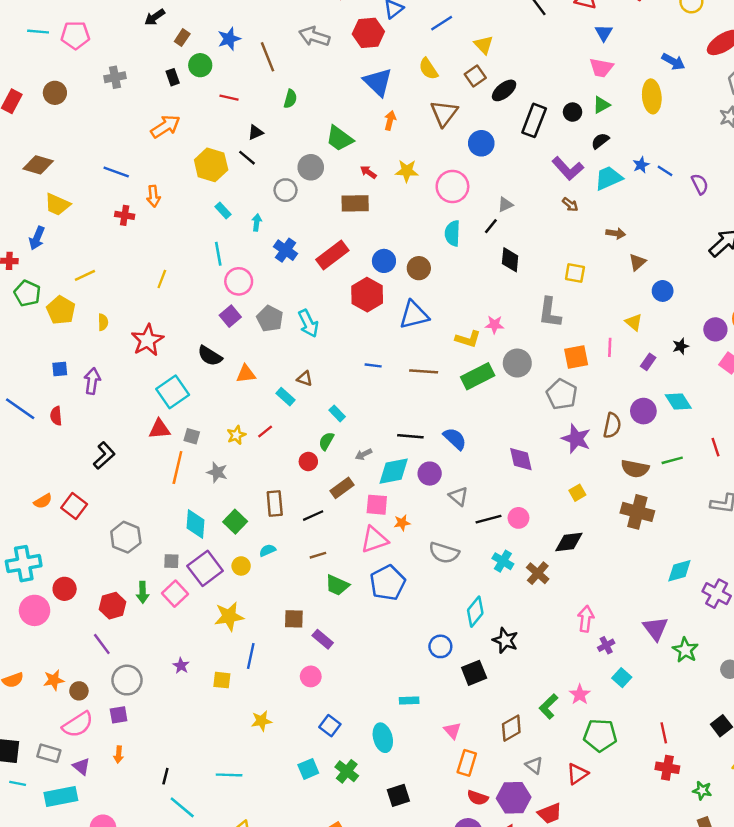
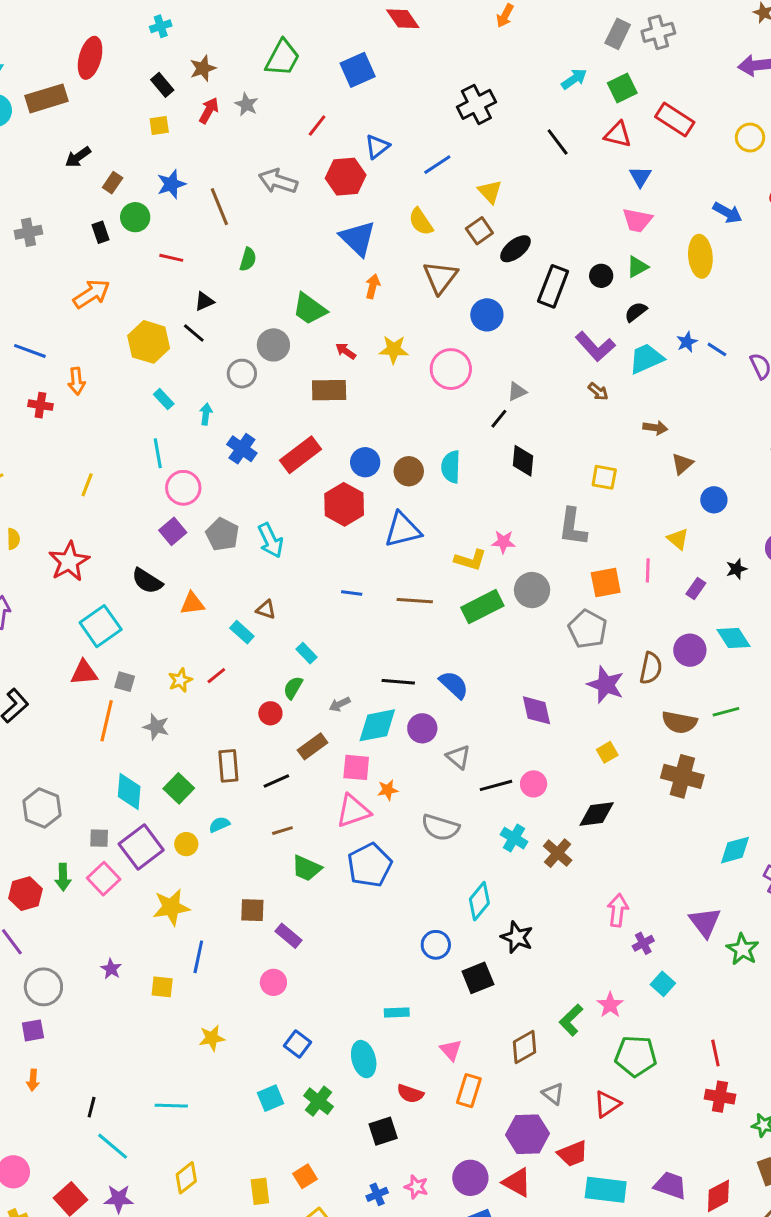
cyan semicircle: (452, 233) -> (451, 467), moved
red semicircle: (478, 798) -> (410, 1094), moved

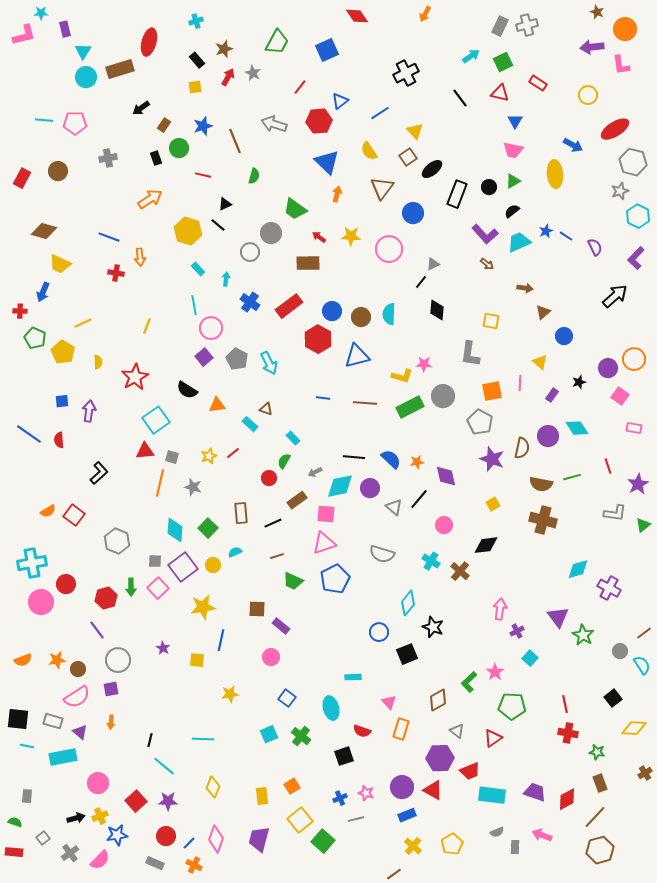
red rectangle: (675, 119) -> (538, 83), size x0.7
black line: (496, 785) -> (419, 499), moved, turned -35
orange star: (388, 790) -> (417, 462), moved
yellow diamond: (186, 1178) -> (213, 787), turned -30

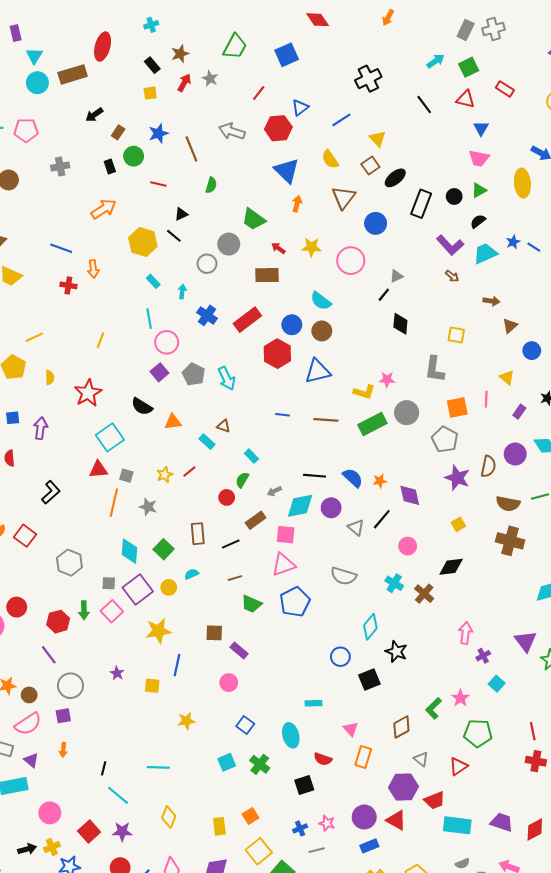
cyan semicircle: (389, 314) -> (321, 301), moved, turned -55

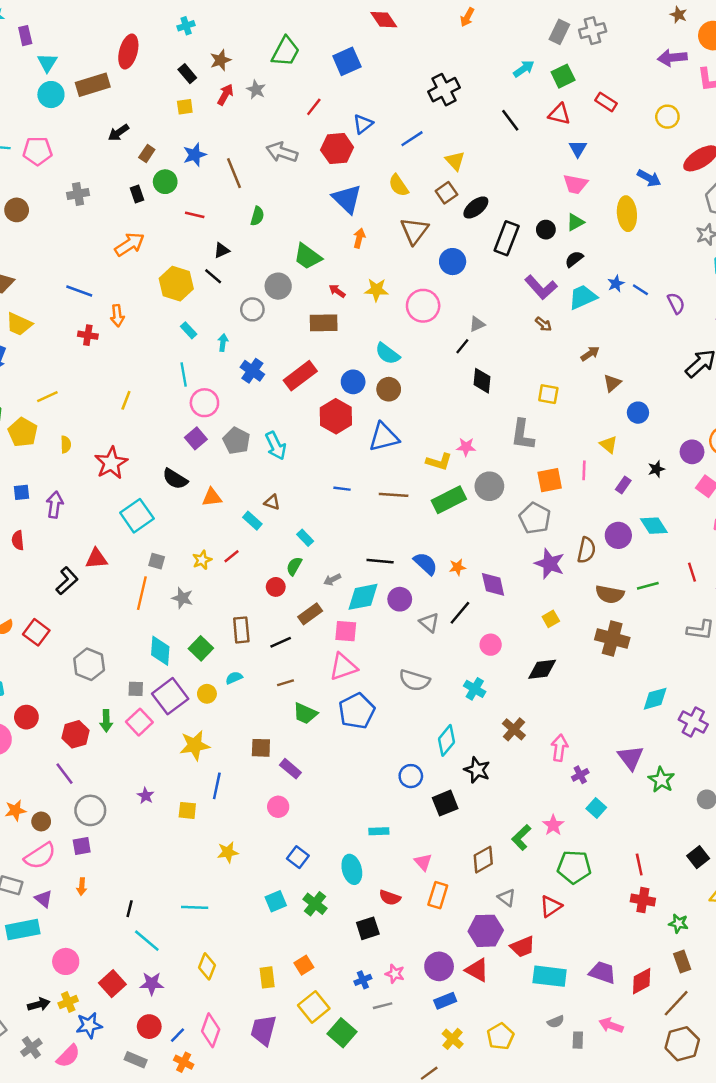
brown arrow: (491, 301) -> (590, 354), turned -42
red triangle: (98, 470) -> (96, 559), moved
brown cross: (424, 594) -> (514, 729), moved

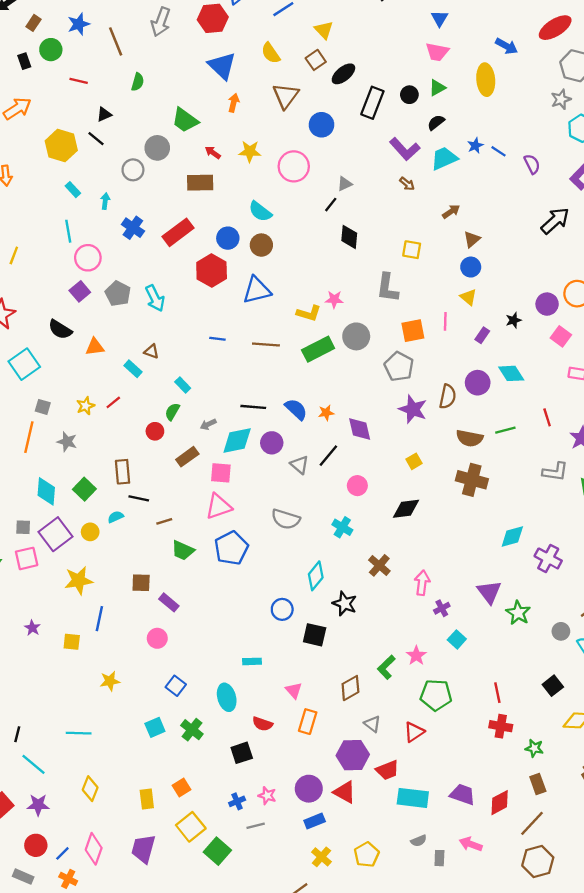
gray arrow: (282, 152) -> (161, 22), turned -88
blue circle: (638, 413) -> (471, 267), moved
black line: (281, 642) -> (139, 498), moved, turned 36
pink square: (139, 722) -> (27, 558), turned 30
black square: (445, 803) -> (315, 635), turned 35

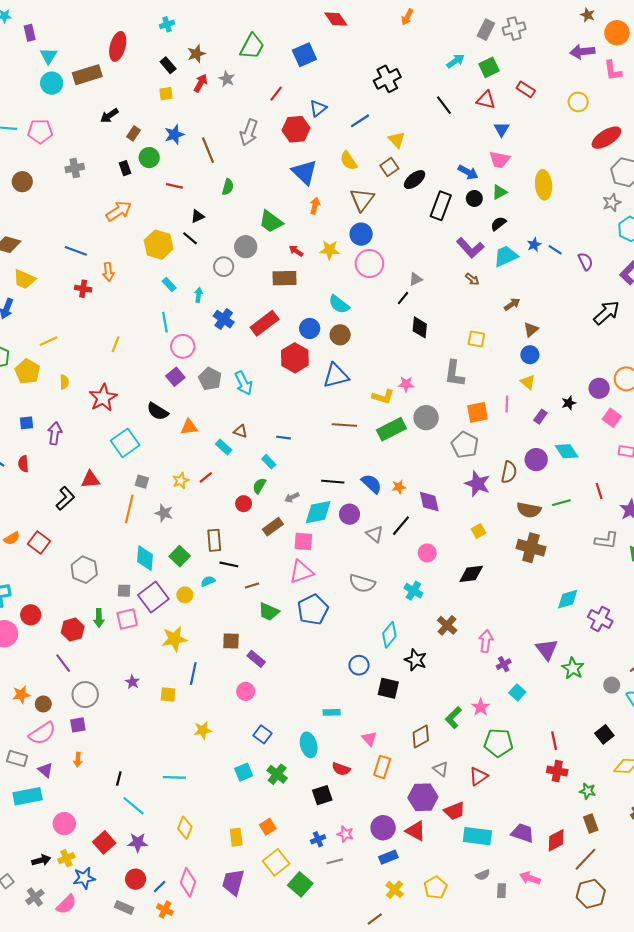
blue arrow: (507, 46) -> (468, 172), moved
blue circle: (321, 125) -> (361, 234), moved
blue line: (217, 339) -> (283, 438), moved

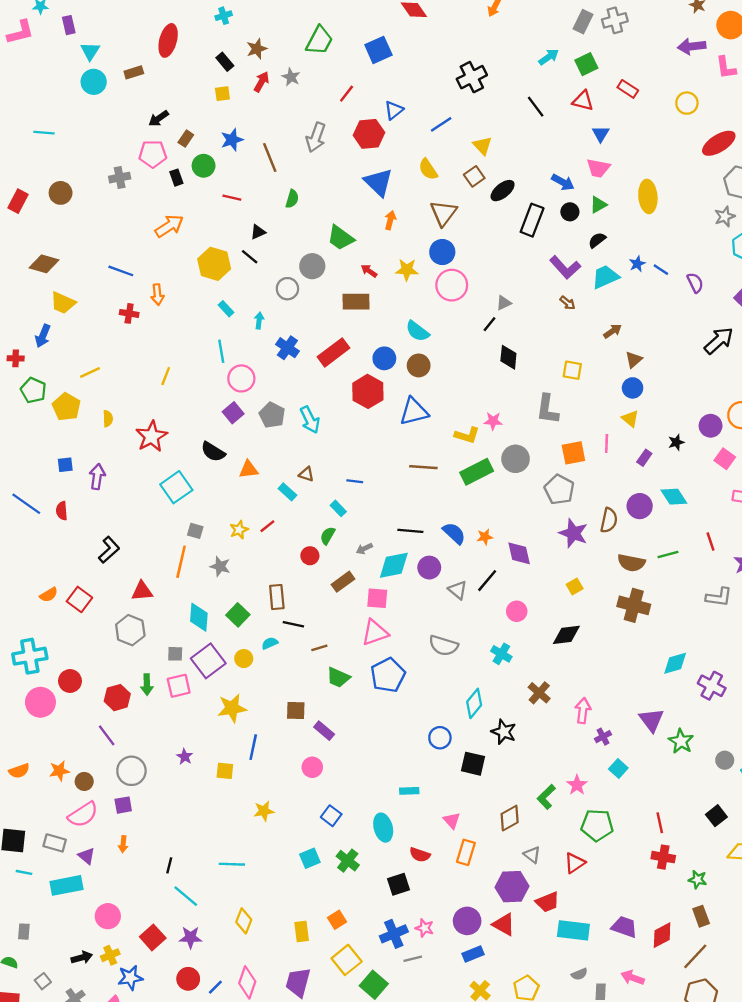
brown rectangle: (87, 75) -> (134, 72), size x0.6
pink pentagon: (40, 131) -> (153, 154), moved
red triangle: (90, 480) -> (142, 591), moved
blue cross: (318, 839) -> (394, 934), size x1.6

